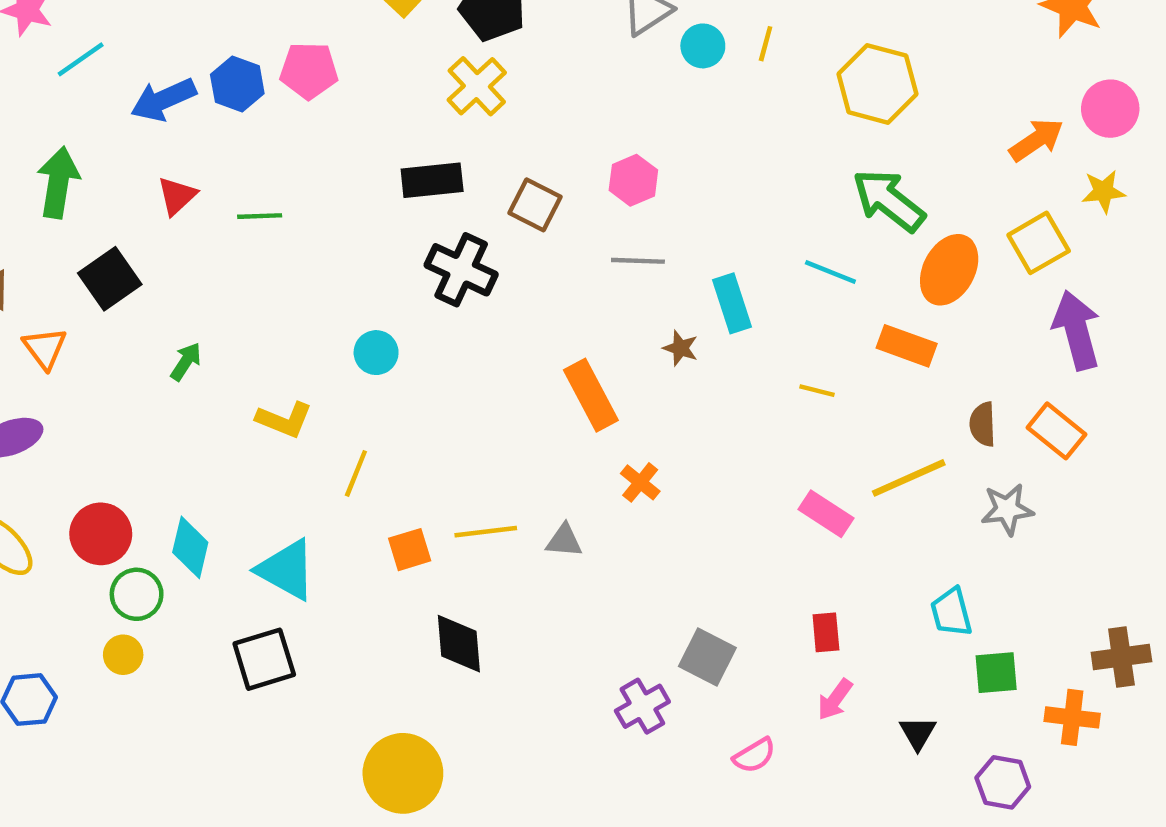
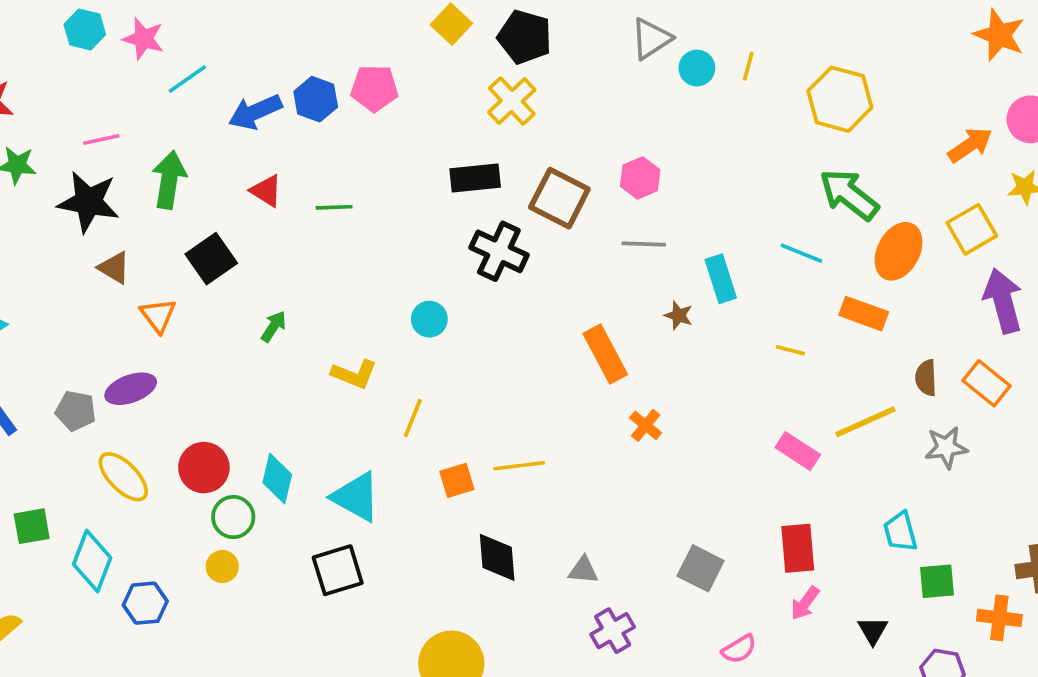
red triangle: (177, 196) -> (266, 191), turned -45
brown square: (535, 205) -> (559, 198), size x1.4
gray triangle: (564, 541) -> (583, 570), moved
red rectangle: (826, 632) -> (798, 548), size x1.5
purple cross: (642, 706) -> (613, 631), moved

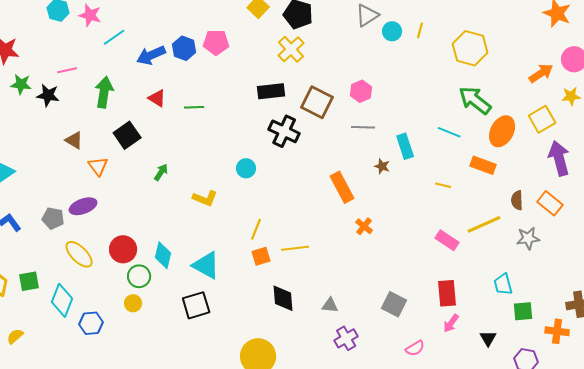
black star: (88, 202) -> (48, 95), moved, size x0.7
yellow line: (413, 418) -> (256, 229), moved

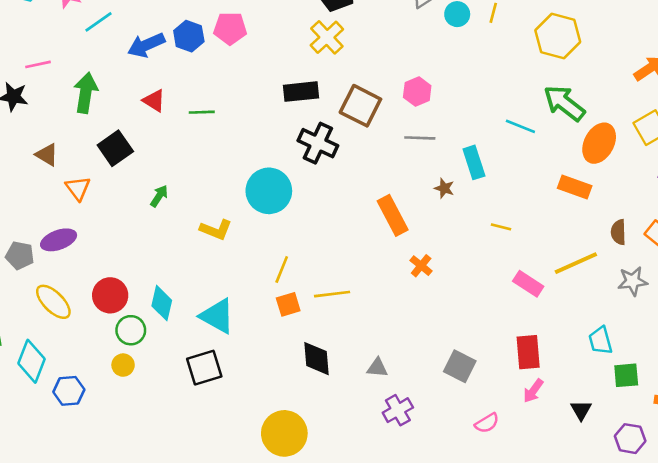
cyan line: (449, 132) -> (520, 126), moved
cyan circle: (246, 168) -> (269, 191), size x1.8
yellow line: (443, 185) -> (501, 227), moved

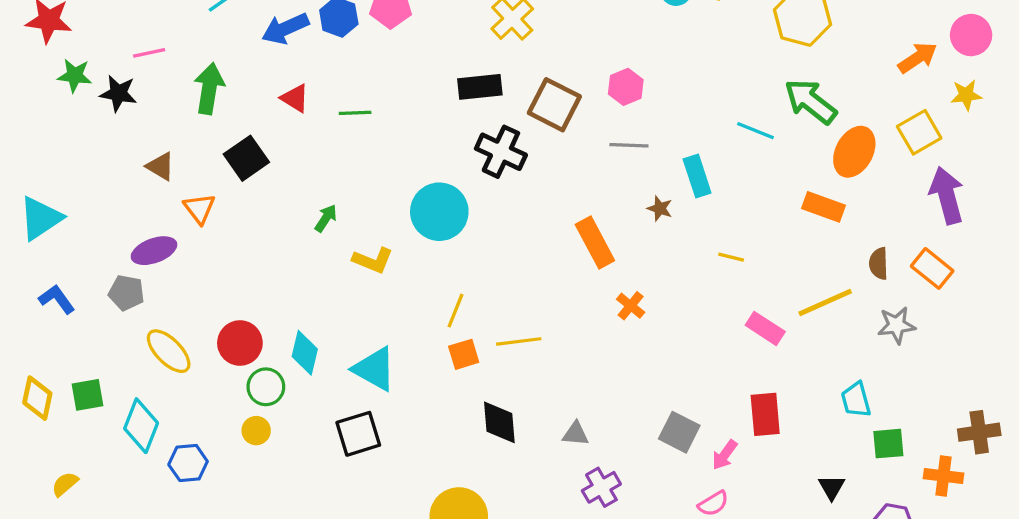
green arrow: (159, 196) -> (326, 218), moved
purple ellipse: (59, 240) -> (154, 251), moved
pink arrow: (533, 391) -> (725, 455), moved

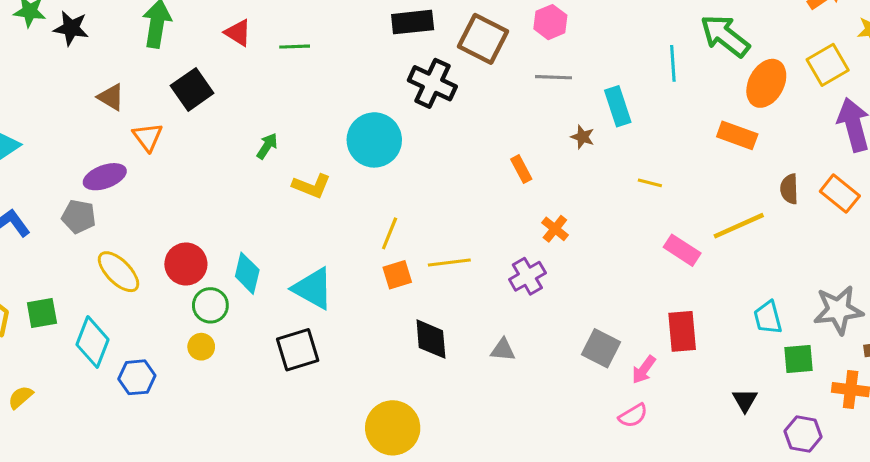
cyan line: (755, 131) -> (673, 63), turned 64
orange rectangle: (595, 243) -> (521, 169), size x0.6
gray star: (896, 325) -> (838, 310), moved, size x1.4
purple cross: (601, 487) -> (527, 276), moved

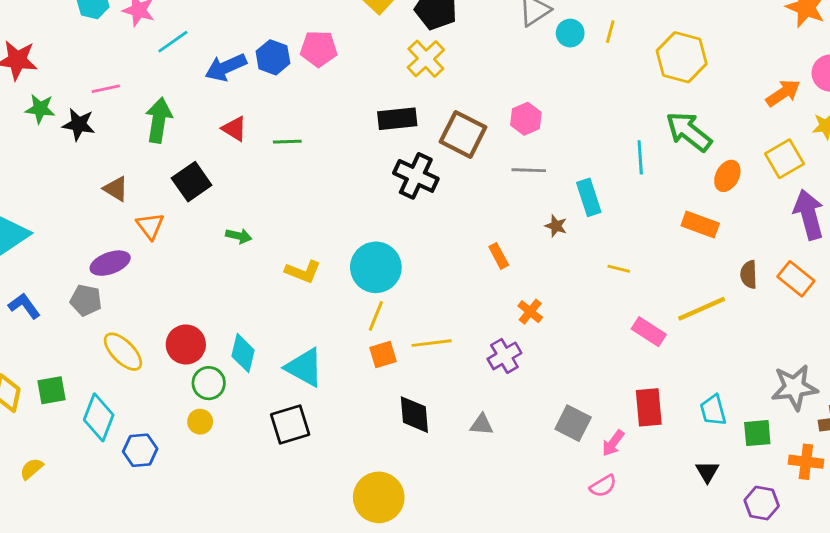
orange ellipse: (766, 83) -> (727, 176), size x0.7
cyan circle: (374, 140) -> (376, 267), moved
green arrow: (267, 146) -> (239, 236), moved, turned 70
cyan trapezoid: (768, 318) -> (713, 410), moved

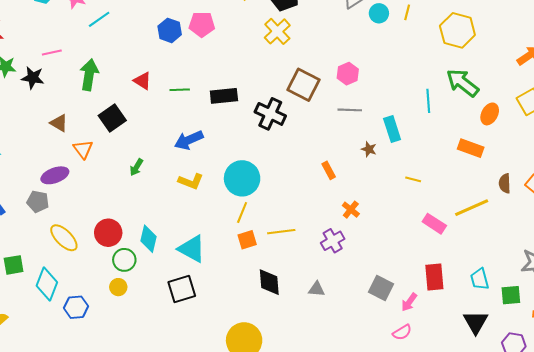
blue arrow: (226, 67) -> (189, 140), moved
black rectangle: (397, 119) -> (224, 96), moved
green arrow: (239, 236) -> (136, 167), moved, turned 108
black triangle: (707, 472) -> (476, 322), size x1.5

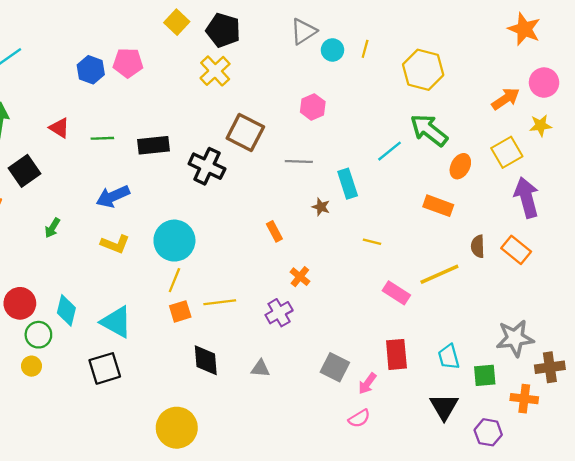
pink hexagon: (348, 74) -> (313, 107), moved
cyan line: (428, 101) -> (389, 151), turned 55

